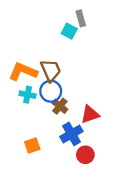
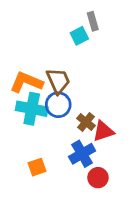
cyan square: (69, 31) -> (79, 36), turned 35
cyan cross: (28, 95) -> (32, 109), size x1.6
brown cross: (60, 106) -> (86, 122), moved

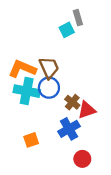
red circle: (98, 178) -> (82, 159), moved

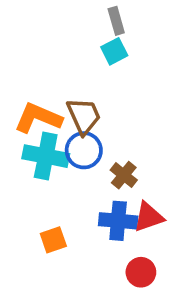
gray rectangle: (78, 18) -> (116, 21), moved
red triangle: (87, 110) -> (149, 217), moved
blue cross: (69, 129) -> (118, 221), turned 35

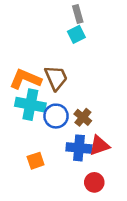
blue circle: (84, 150) -> (56, 116), moved

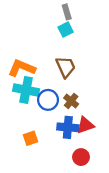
brown trapezoid: (56, 78) -> (66, 67), moved

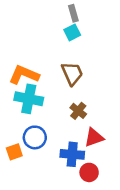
blue circle: (48, 100) -> (35, 137), moved
blue cross: (68, 127) -> (72, 154), moved
orange square: (30, 138) -> (14, 152), moved

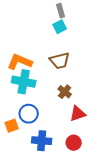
brown trapezoid: (72, 73) -> (60, 61), turned 100
blue cross: (72, 154) -> (42, 141), moved

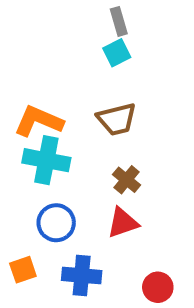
red triangle: (78, 114) -> (123, 223), moved
orange square: (12, 126) -> (23, 270), moved
red circle: (74, 143) -> (158, 287), moved

